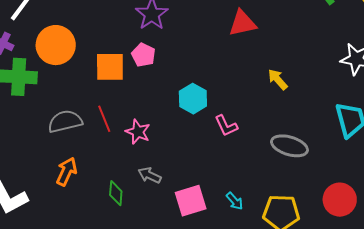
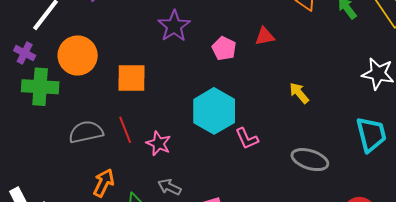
red triangle: (243, 23) -> (265, 36), size x0.7
pink pentagon: (143, 55) -> (224, 48), moved
cyan hexagon: (193, 99) -> (214, 111), size x1.5
orange arrow: (66, 171) -> (104, 183), moved

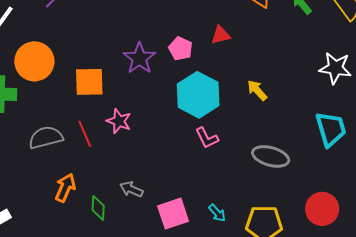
purple star: (174, 26) -> (139, 58), moved
cyan hexagon: (214, 111) -> (198, 95), moved
pink star: (159, 143) -> (119, 121), moved

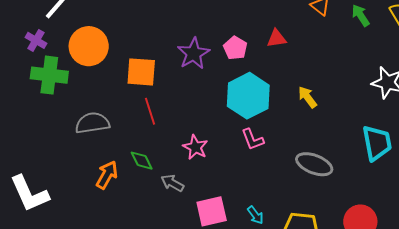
pink star: (119, 121) -> (195, 147), moved
red line: (85, 134) -> (150, 111), moved
green diamond: (98, 208) -> (142, 161), moved, turned -35

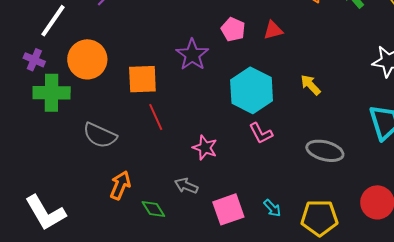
pink pentagon: (235, 48) -> (233, 29), moved
gray semicircle: (92, 123) -> (100, 135), turned -140
green diamond: (142, 161) -> (153, 209), moved

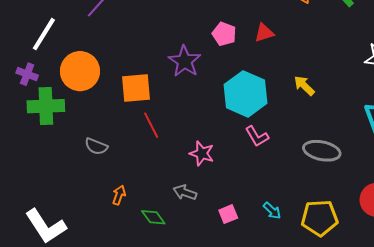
gray semicircle: (100, 135) -> (96, 146), size x0.7
orange arrow: (120, 185) -> (119, 195), size x0.7
pink square: (228, 209) -> (228, 214), size x0.6

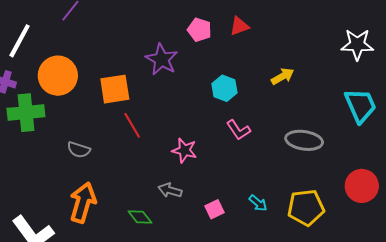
yellow arrow: (304, 86) -> (282, 76), turned 110
cyan hexagon: (246, 94) -> (224, 88), size x0.6
orange arrow: (119, 195) -> (83, 203), moved, size x2.0

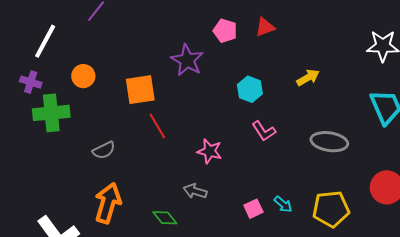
orange circle: (58, 76) -> (83, 76), size x0.6
gray semicircle: (79, 150) -> (104, 150), turned -45
pink square: (215, 209) -> (253, 209), moved

